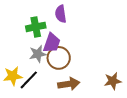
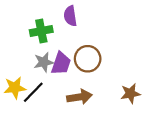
purple trapezoid: (52, 43) -> (61, 63), moved
brown circle: (59, 58) -> (88, 59), moved

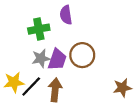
brown arrow: (80, 97) -> (55, 90), moved, turned -75

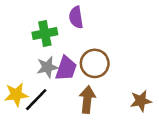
brown arrow: (55, 90) -> (87, 100), moved

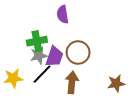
green cross: (45, 34) -> (37, 41), moved
black line: (36, 100) -> (42, 74), moved

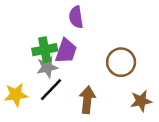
brown circle: (78, 52) -> (121, 62), moved
purple trapezoid: (54, 57) -> (66, 51), moved

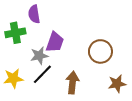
purple semicircle: (76, 17) -> (34, 14), moved
green cross: (45, 50) -> (15, 33), moved

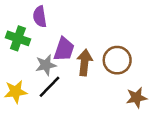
green cross: (15, 33) -> (18, 38), turned 30
brown arrow: (72, 83) -> (84, 63), moved

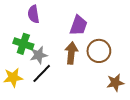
green cross: (18, 38) -> (23, 44), moved
purple trapezoid: (64, 49) -> (78, 25), moved

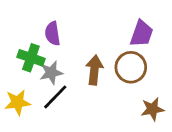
purple semicircle: (34, 14) -> (53, 34), moved
purple trapezoid: (78, 25) -> (142, 34), moved

